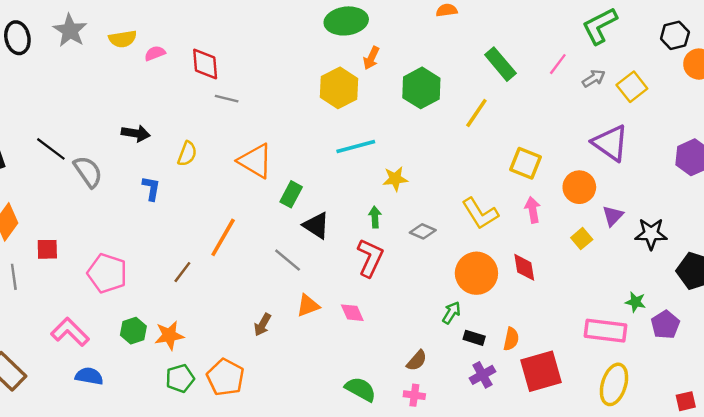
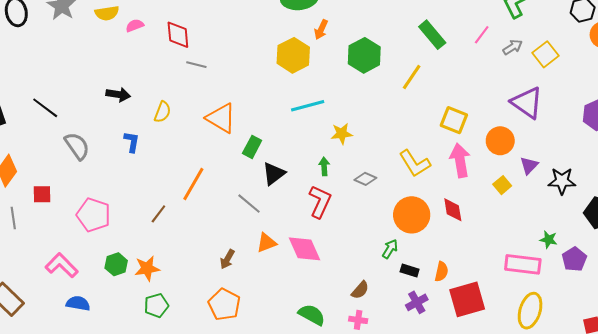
gray semicircle: (88, 172) -> (77, 146), moved
pink arrow: (533, 210) -> (460, 160), size x1.5
black triangle: (316, 225) -> (274, 174), turned 50
pink diamond: (352, 313) -> (305, 249), size x1.6
orange pentagon: (225, 377) -> (224, 304), moved

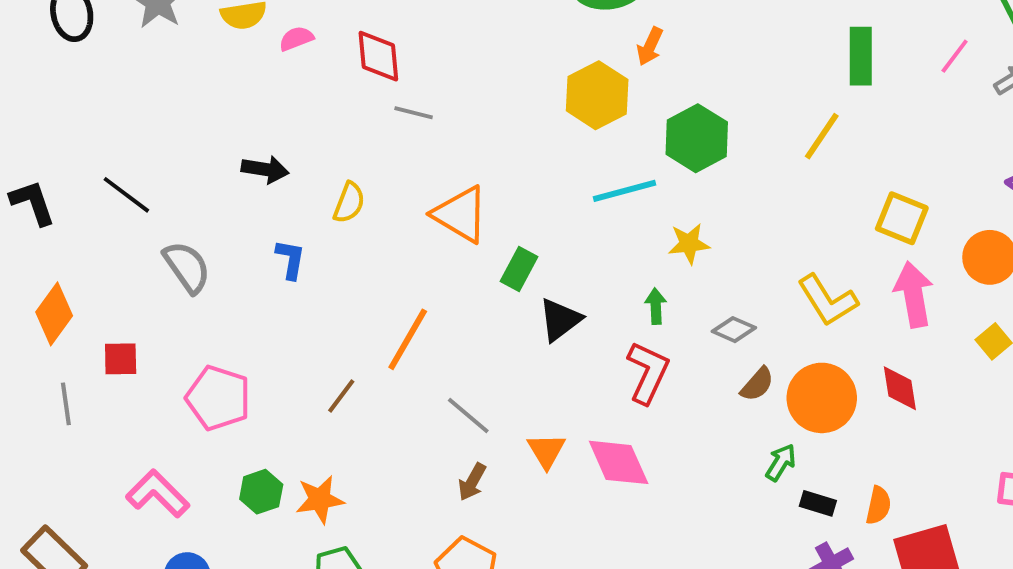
green rectangle: (432, 35) -> (861, 56), turned 40
green hexagon: (364, 55) -> (697, 138), moved
gray line: (249, 204) -> (468, 416), moved
orange triangle: (266, 243) -> (546, 451), turned -40
brown semicircle: (360, 290) -> (757, 384), moved

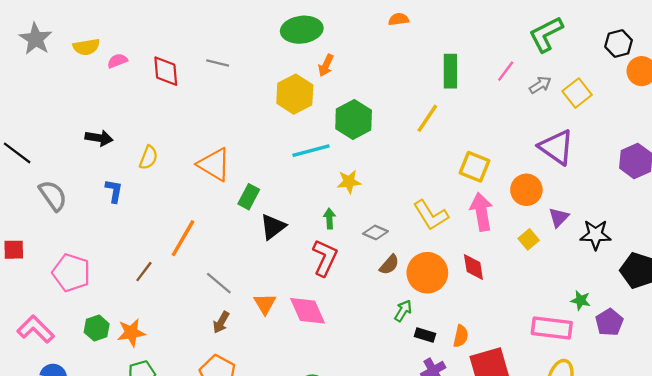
gray line: (414, 113) -> (218, 63), moved

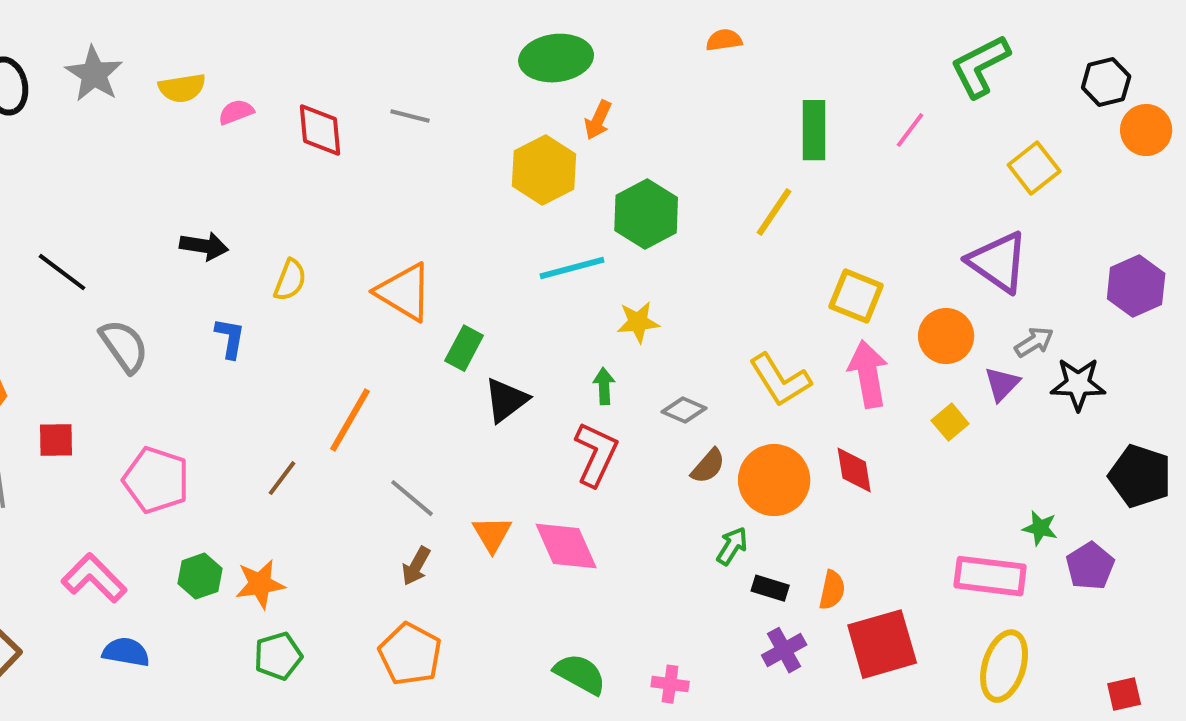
gray arrow: (540, 85) -> (1034, 342), moved
black star: (596, 235) -> (1078, 384), moved

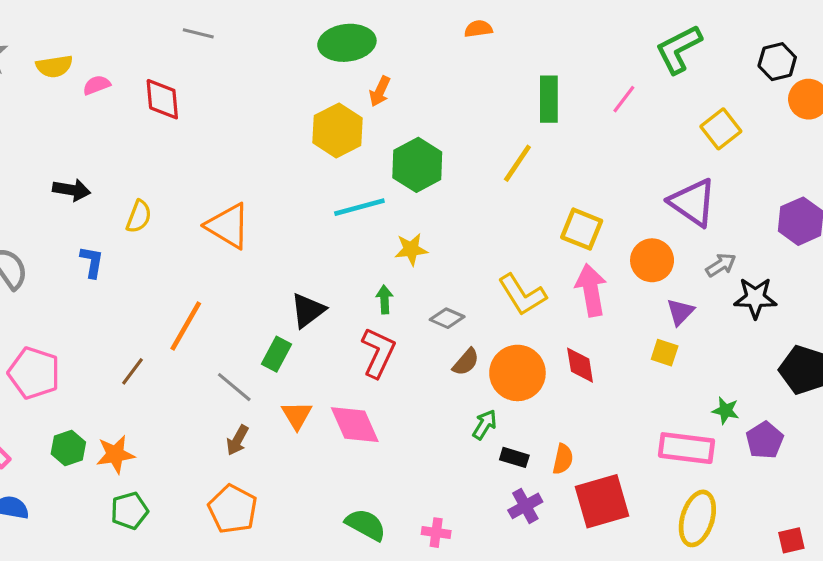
gray line: (410, 116) -> (198, 33), moved
green rectangle: (464, 348) -> (277, 354), moved
purple triangle: (1002, 384) -> (680, 312), moved
yellow square: (950, 422) -> (665, 353), moved, turned -32

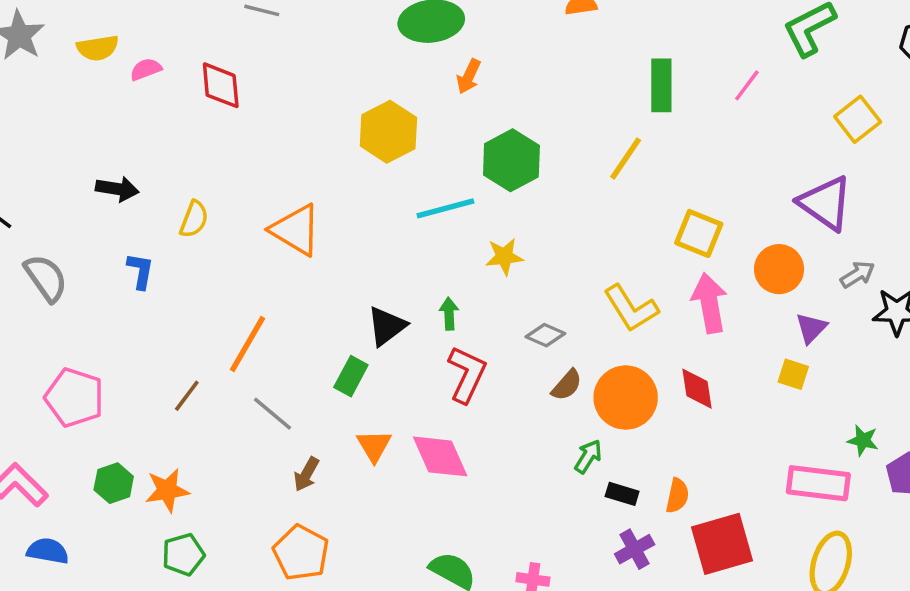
yellow hexagon: (338, 130) -> (388, 132), moved
green arrow: (384, 299) -> (449, 314), moved
gray line: (234, 387) -> (272, 414), moved

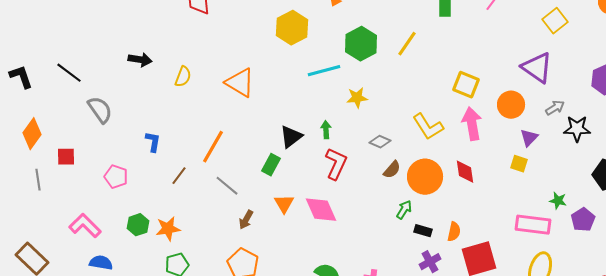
yellow line: (626, 159) -> (407, 44), moved
blue L-shape: (140, 271) -> (153, 142), moved
pink pentagon: (74, 398) -> (116, 177), size x0.7

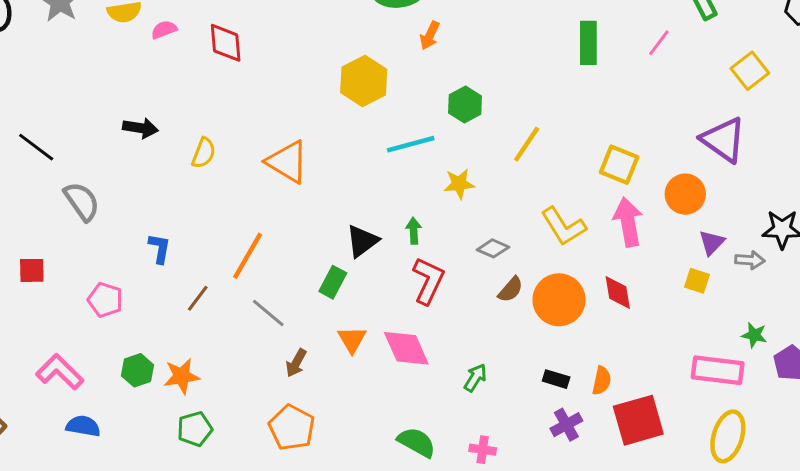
green hexagon: (361, 44) -> (465, 104), size x0.7
yellow line: (407, 44) -> (527, 144), moved
gray arrow: (555, 108) -> (750, 260), moved, turned 36
green arrow: (404, 210) -> (475, 378), moved

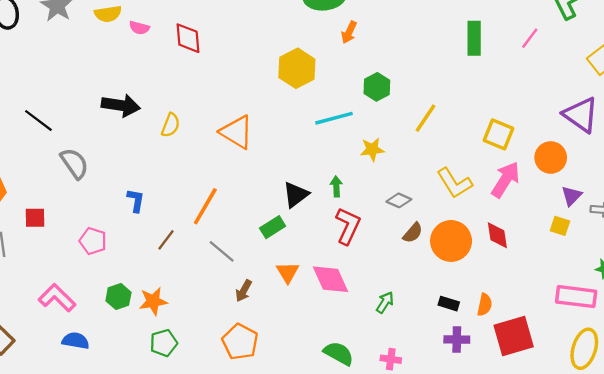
pink semicircle: (164, 30) -> (139, 28), turned -144
black arrow: (140, 128) -> (121, 105), size x1.4
pink arrow: (628, 222) -> (505, 180), turned 42
green rectangle: (333, 282) -> (273, 227), turned 30
purple cross: (566, 425) -> (457, 339), turned 30

